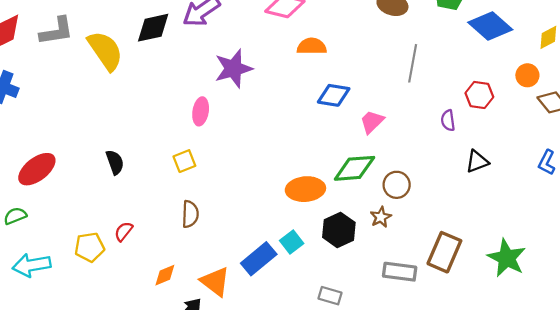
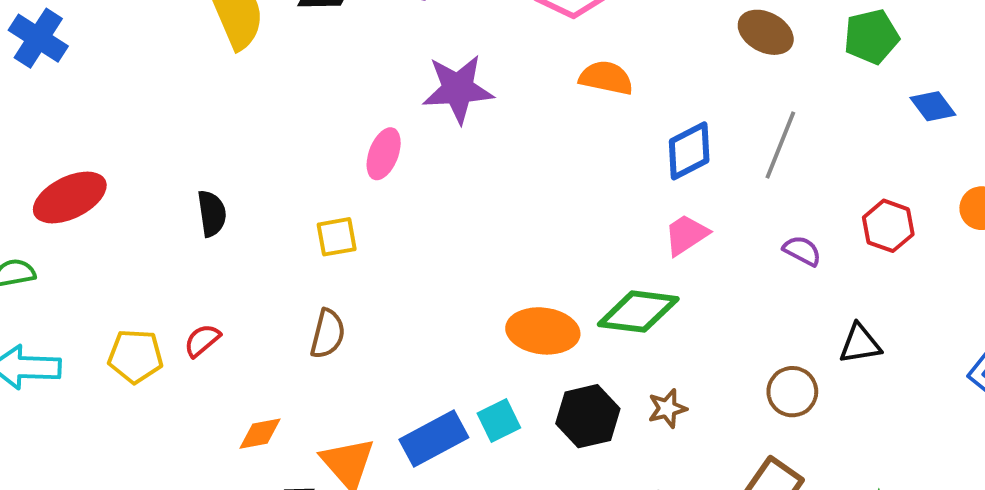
blue diamond: (490, 26) -> (933, 106), size x0.6
blue diamond: (334, 95) -> (689, 151), moved, turned -48
purple semicircle: (448, 120) -> (802, 251), moved, turned 114
brown circle: (397, 185) -> (792, 392), moved

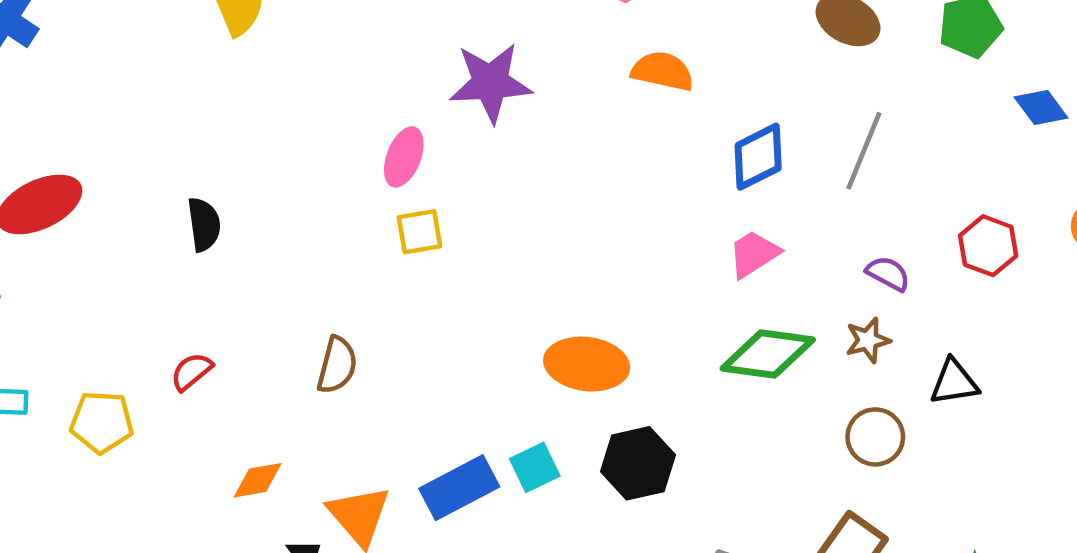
yellow square: (337, 237) -> (419, 232), moved
green diamond: (638, 312) -> (768, 354), moved
yellow pentagon: (136, 356) -> (102, 422), moved
brown star: (667, 408) -> (868, 340), moved

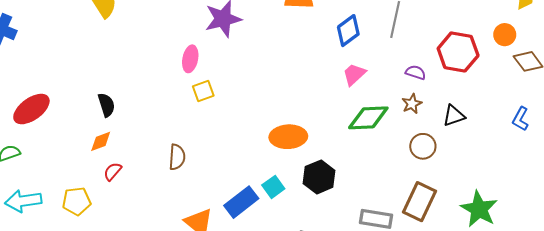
red hexagon: (988, 246) -> (458, 52), size x1.5
orange diamond: (258, 480) -> (101, 141), moved

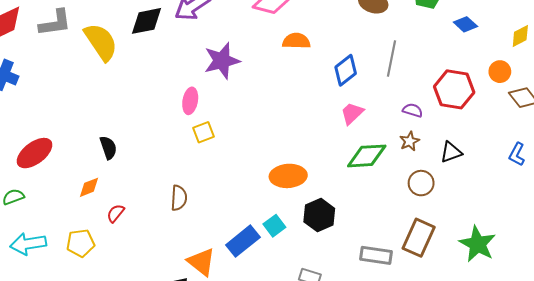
orange diamond: (101, 141) -> (89, 187), moved

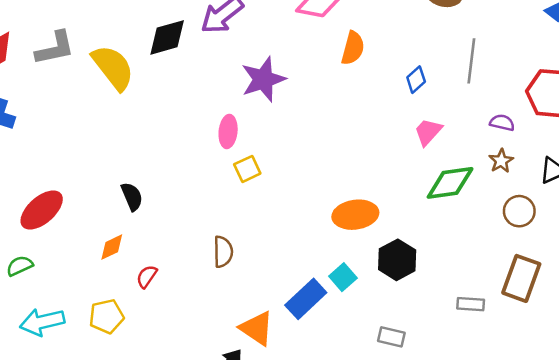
orange semicircle: (296, 41) -> (353, 48), turned 108
blue diamond: (346, 70) -> (416, 80), size x0.7
gray rectangle: (376, 255) -> (471, 304), size x0.7

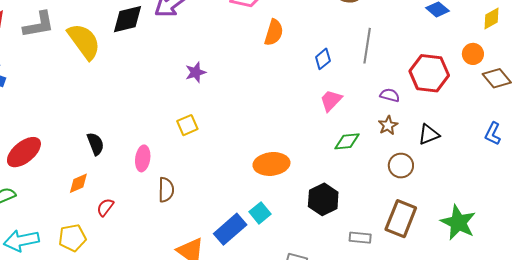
purple star: (263, 79) -> (196, 72), moved, size x0.6
pink ellipse: (228, 131) -> (143, 158), moved
green diamond: (450, 183) -> (347, 141), size x0.7
black hexagon: (397, 260) -> (323, 199), moved

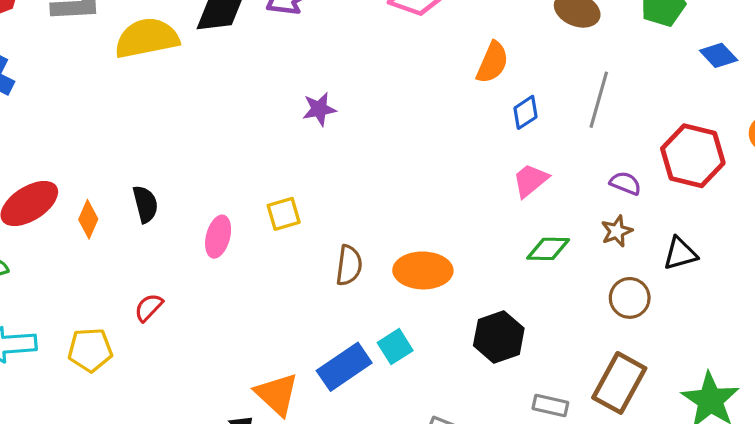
orange semicircle: (274, 32) -> (492, 62), moved
yellow semicircle: (84, 41) -> (147, 38), turned -72
yellow square: (187, 125) -> (284, 214), moved
orange diamond: (78, 183) -> (88, 219), moved, turned -50
brown semicircle: (166, 190) -> (349, 265), moved

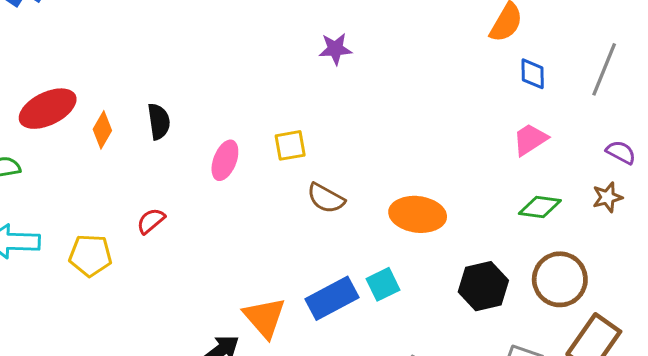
blue diamond: (526, 112) -> (533, 74), turned -64
brown semicircle: (349, 265) -> (326, 198), moved, turned 105
brown circle: (630, 298) -> (560, 279), moved, size x1.4

